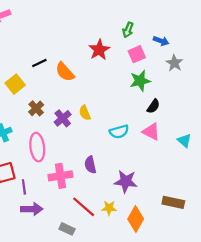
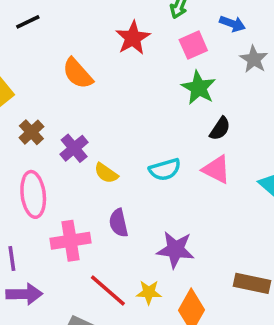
black line: (39, 63) -> (28, 22), moved
green star: (140, 81) -> (199, 88), turned -30
yellow semicircle: (85, 113) -> (106, 173), moved, turned -32

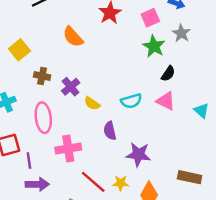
gray star: (254, 59) -> (181, 33), moved
brown cross: (31, 132) -> (42, 76), turned -35
purple semicircle: (119, 223) -> (110, 131), moved

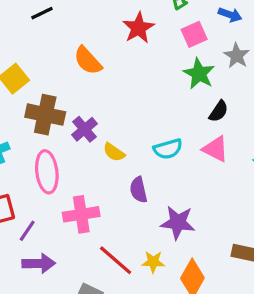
brown cross: (42, 76) -> (45, 115), size x1.6
purple line: (29, 160) -> (27, 231), turned 42

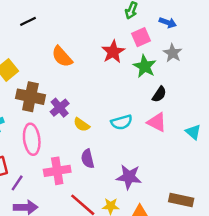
red star: (138, 28) -> (113, 52), moved
purple semicircle: (138, 190) -> (88, 159), moved

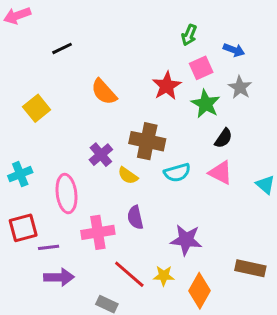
brown cross: (30, 97) -> (147, 141), moved
purple line: (17, 183) -> (49, 247), turned 49

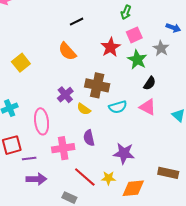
black line: (62, 48) -> (77, 22), moved
blue arrow: (234, 50) -> (173, 28), moved
orange diamond: (200, 291) -> (133, 188), turned 55

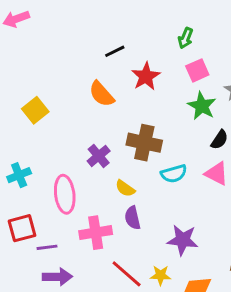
red star: (111, 47) -> (146, 76), moved
yellow semicircle: (84, 109) -> (125, 188), moved

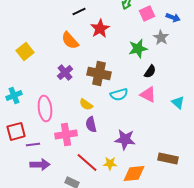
pink square: (197, 70) -> (147, 13), moved
green star: (202, 106) -> (138, 48), turned 30
purple cross: (99, 156) -> (65, 72), moved

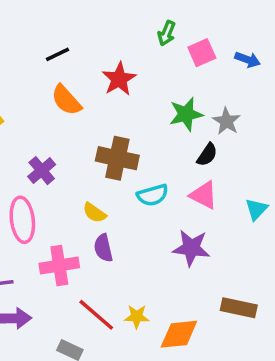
black line: (79, 11) -> (58, 54), moved
gray star: (161, 37) -> (226, 121), moved
purple cross: (65, 72) -> (42, 171), moved
cyan triangle: (178, 102) -> (256, 209), turned 32
purple star: (125, 139) -> (191, 248), moved

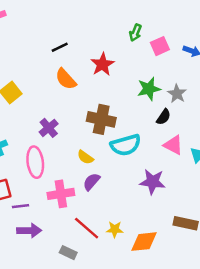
cyan semicircle: (153, 195) -> (126, 145), size x1.4
pink triangle: (204, 195) -> (173, 145), moved
purple semicircle: (103, 248) -> (91, 182), turned 54

